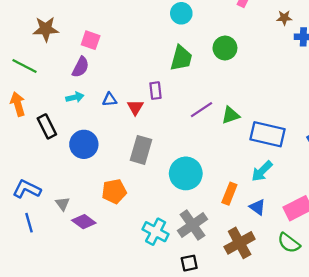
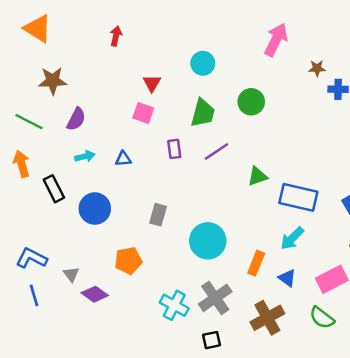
pink square: (91, 40) -> (143, 113), moved
purple semicircle: (80, 67) -> (76, 119), moved
red triangle: (135, 107) -> (152, 83), moved
purple line: (201, 110) -> (216, 151), moved
gray rectangle: (141, 150) -> (158, 215), size x0.7

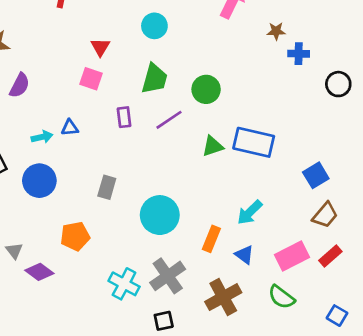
green circle: (251, 102) -> (206, 89), moved
cyan arrow: (85, 156) -> (42, 137), moved
blue rectangle: (298, 197) -> (254, 142), moved

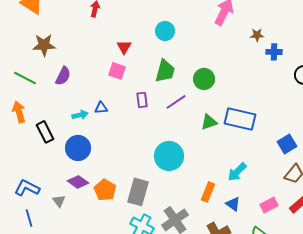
gray rectangle: (107, 187) -> (138, 192), moved, size x1.5
cyan circle: (160, 215) -> (169, 156), moved
orange pentagon: (75, 236) -> (105, 190), turned -30
pink rectangle: (292, 256) -> (269, 205), size x0.7
purple diamond: (39, 272) -> (78, 182), moved

